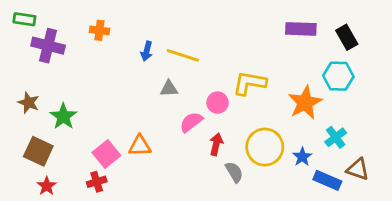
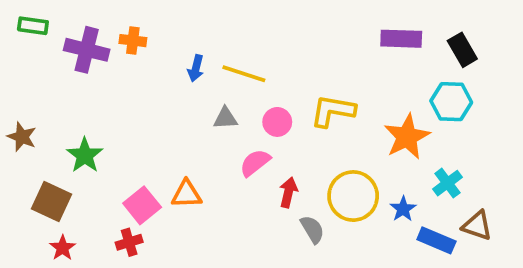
purple cross: (48, 46) -> (87, 50), moved
brown star: (29, 103) -> (22, 137), moved
pink circle: (218, 103) -> (277, 122), moved

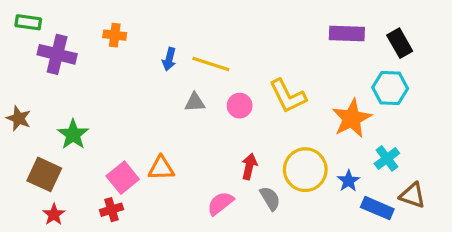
purple cross: (87, 50) -> (57, 54), moved
yellow L-shape: (333, 111) -> (288, 96), turned -126
pink semicircle: (255, 163) -> (220, 203), moved

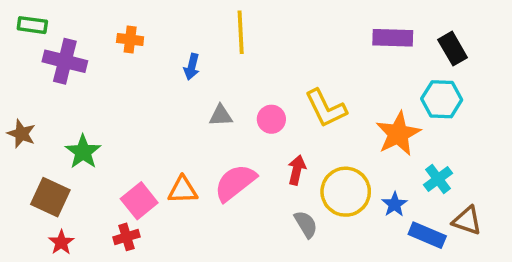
yellow line: (211, 64) -> (241, 32), moved, turned 69
red arrow: (249, 166) -> (297, 170), moved
pink semicircle: (220, 203) -> (235, 183), moved, size x1.4

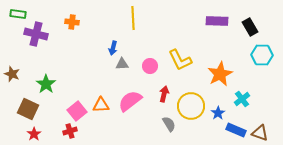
blue arrow: (192, 67) -> (113, 48), moved
cyan hexagon: (442, 99) -> (262, 55), moved
brown triangle: (467, 221) -> (260, 133), moved

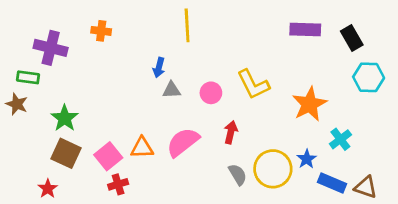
green rectangle: (18, 14) -> (28, 77), moved
yellow circle: (191, 106) -> (273, 169), moved
brown square: (28, 109) -> (66, 153), moved
red cross: (70, 131) -> (118, 184), moved

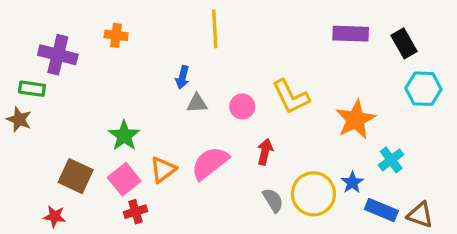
green star: (65, 118) -> (124, 136), moved
orange triangle: (142, 148) -> (163, 170), turned -35
red star: (48, 189) -> (55, 216), turned -30

